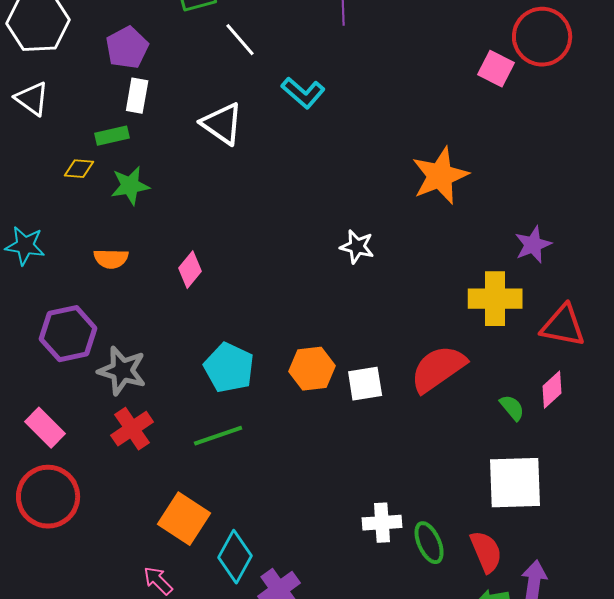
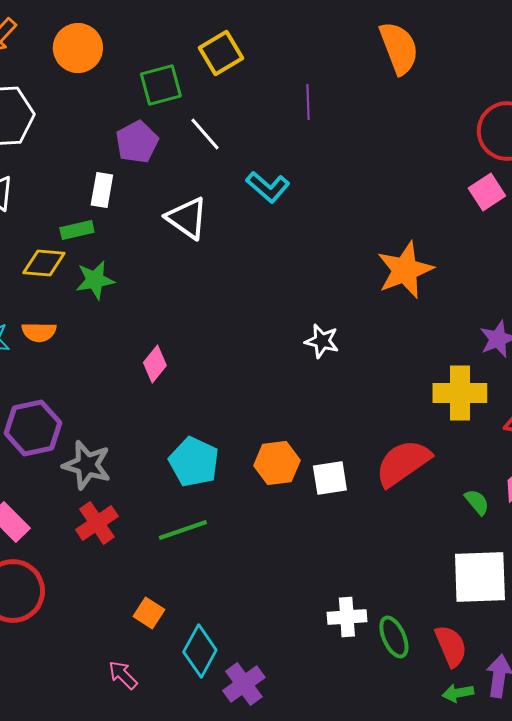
purple pentagon: (127, 48) -> (137, 142), moved
pink square: (496, 69) -> (487, 192), moved, turned 30
yellow diamond: (79, 169) -> (44, 263), size x1.4
orange semicircle: (111, 259) -> (39, 332), moved
orange square: (184, 519) -> (149, 613), size x0.6

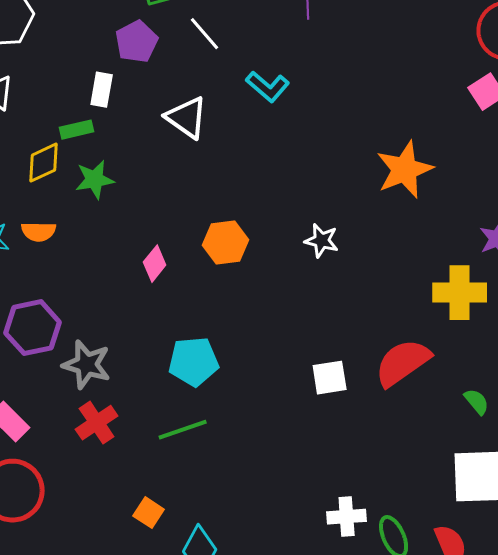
yellow diamond: (44, 263) -> (44, 163), turned -30
cyan pentagon: (194, 462) -> (194, 362), turned -30
orange hexagon: (277, 463) -> (226, 243), moved

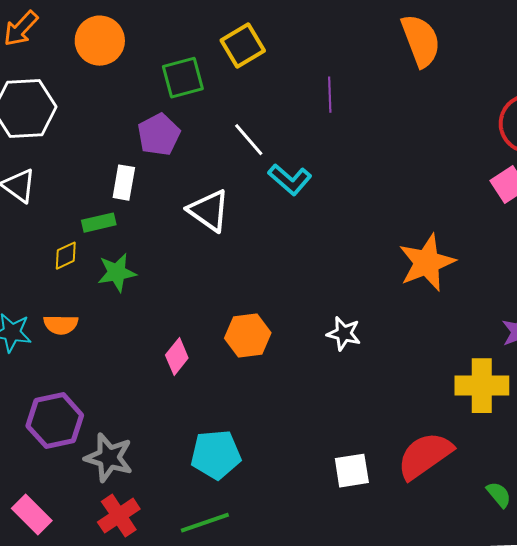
white line: (205, 34) -> (249, 140), moved
yellow diamond: (44, 163) -> (66, 256), size x0.7

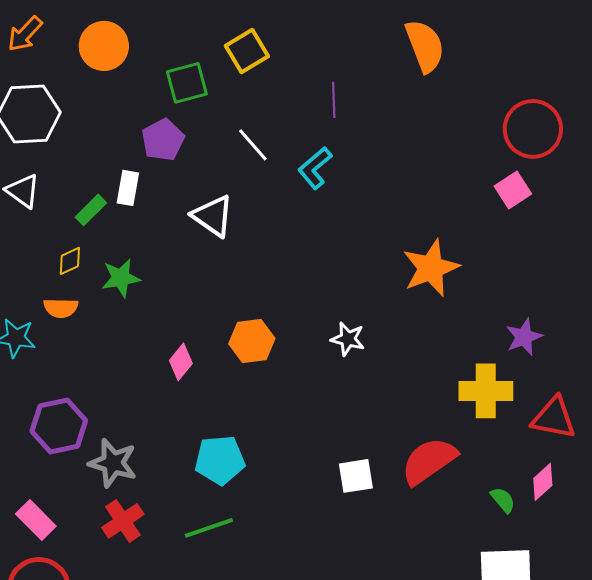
cyan L-shape: (290, 180) -> (315, 168), moved, turned 99
green rectangle: (99, 223) -> (91, 210), moved, turned -32
orange semicircle: (61, 325) -> (61, 308), moved

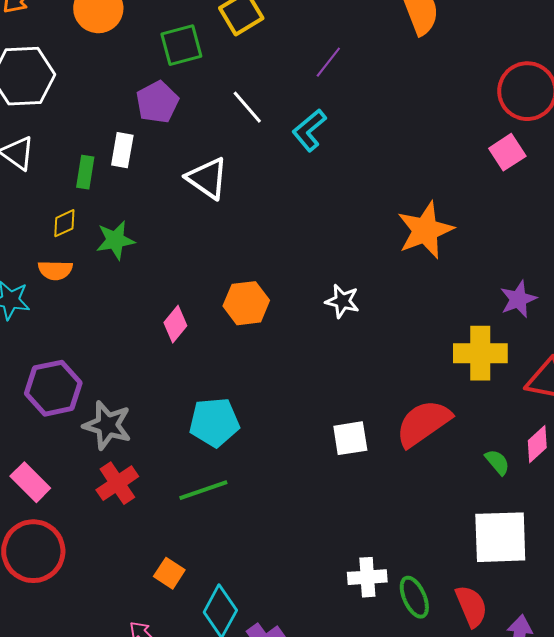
purple line: (334, 100) -> (328, 62), turned 40
green rectangle: (91, 210) -> (85, 172), turned -36

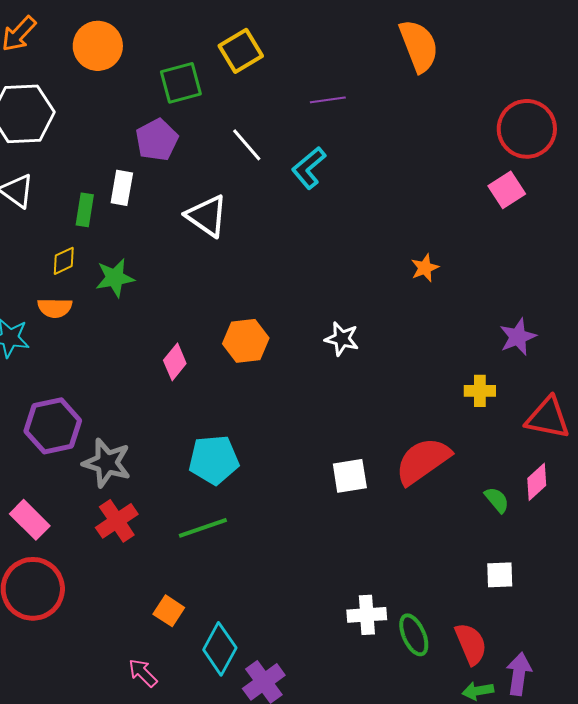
purple line: (328, 62) -> (328, 100), turned 44
orange star: (425, 230) -> (425, 268), size x0.5
yellow cross: (480, 353) -> (480, 391), size x0.6
white square: (500, 537) -> (500, 575), size x0.5

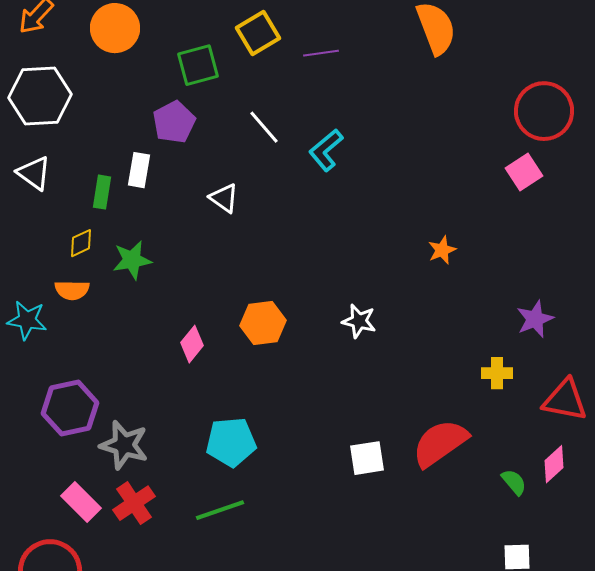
purple line: (328, 100) -> (321, 53), moved
white triangle: (207, 216) -> (224, 198), size x0.7
pink rectangle: (30, 520) -> (81, 502), moved

